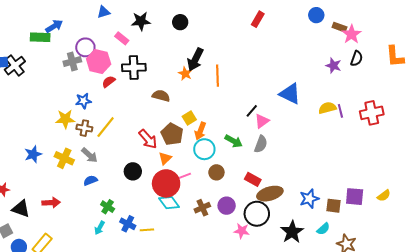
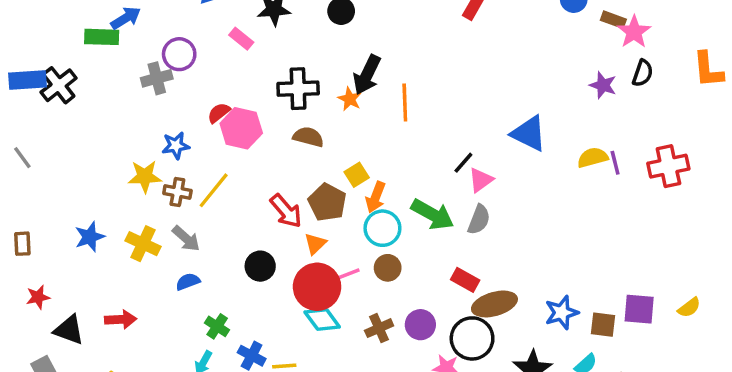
pink hexagon: (99, 61) -> (241, 128), moved
black cross: (134, 68) -> (298, 89), moved
green arrow: (234, 141) -> (432, 214), size x1.4
brown circle: (216, 172) -> (388, 268), moved

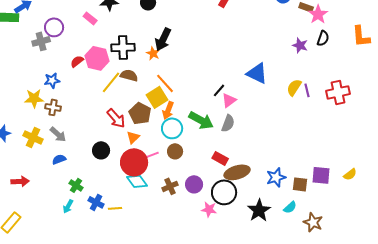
orange line: (405, 102) -> (165, 83), moved, turned -40
pink hexagon: (241, 128) -> (97, 58), moved
yellow semicircle: (593, 158) -> (294, 87), turned -42
yellow square: (357, 175) -> (157, 97), size x1.5
yellow line: (214, 190) -> (111, 82), moved

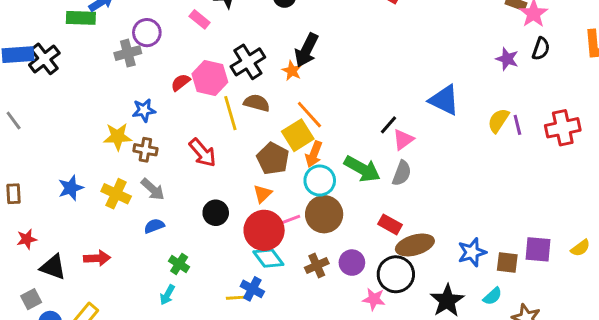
black cross: (123, 47) -> (248, 62), turned -30
yellow line: (111, 82) -> (230, 113), turned -55
red arrow: (116, 118) -> (203, 153), moved
brown circle: (175, 151) -> (324, 214), size x1.6
blue cross: (96, 202) -> (252, 289), moved

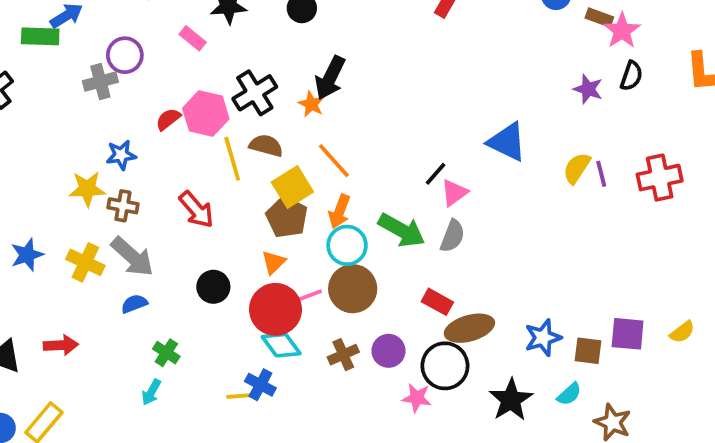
yellow square: (298, 135) -> (292, 187), moved
gray arrow: (153, 189) -> (132, 257), size x1.4

